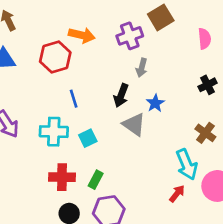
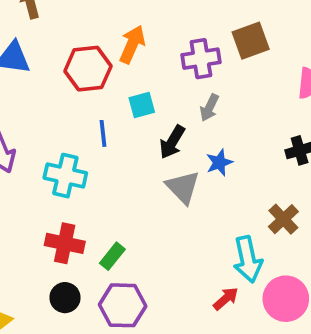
orange arrow: (82, 35) -> (132, 44), turned -90
cyan square: (88, 138) -> (142, 105), moved

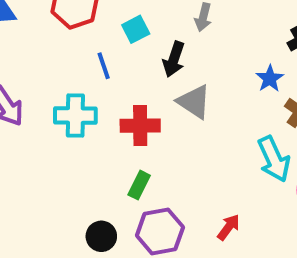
blue star: (219, 163) -> (270, 79), moved
red cross: (65, 243) -> (140, 126), moved
red arrow: (226, 299) -> (229, 227), moved

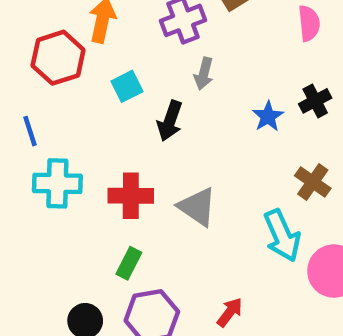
blue line: (104, 66) -> (30, 131), moved
blue star: (270, 79) -> (268, 116), moved
gray triangle: (194, 102) -> (197, 207), moved

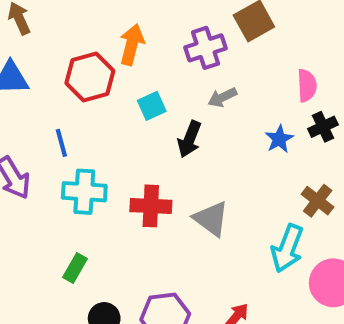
pink semicircle: (309, 23) -> (307, 85), moved
gray arrow: (204, 74) -> (222, 97), turned 48
cyan arrow: (282, 236) -> (287, 248), turned 42
green rectangle: (129, 263) -> (75, 268), moved

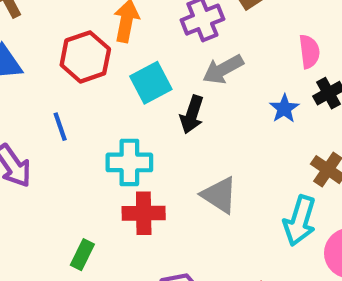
gray arrow: (222, 97) -> (223, 69), size x1.4
cyan square: (152, 106) -> (151, 83), size x1.4
cyan cross: (84, 192) -> (129, 162), moved
red cross: (151, 206) -> (144, 213), moved

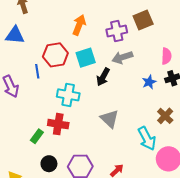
red hexagon: (85, 57) -> (55, 55), moved
red cross: (144, 213) -> (58, 124), moved
cyan arrow: (300, 221) -> (147, 139), turned -55

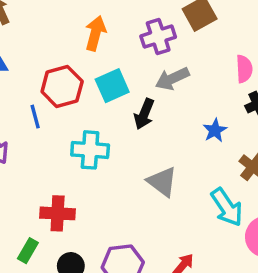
blue star: (149, 82) -> (215, 130), moved
red cross: (58, 124) -> (58, 213), moved
green rectangle: (37, 136) -> (28, 251), moved

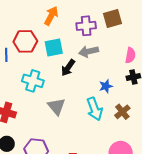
gray triangle: (162, 182) -> (56, 106), moved
cyan arrow: (227, 207) -> (95, 109), moved

